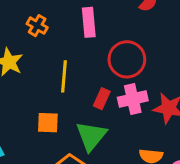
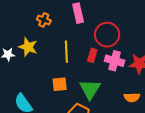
red rectangle: (102, 99) -> (92, 55), moved
pink cross: (133, 99) -> (115, 61), turned 36

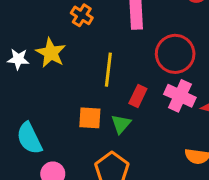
red rectangle: (92, 55) -> (138, 96), moved
green triangle: (90, 89) -> (121, 124), moved, size x0.6

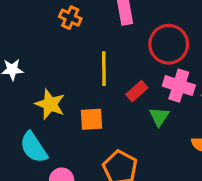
yellow star: (51, 53) -> (50, 104), moved
red rectangle: (138, 96) -> (137, 91), turned 30
green triangle: (121, 124) -> (159, 117), moved

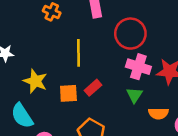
red rectangle: (137, 91) -> (93, 88), moved
green triangle: (159, 117) -> (134, 95), moved

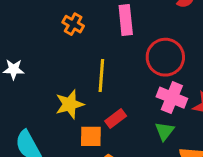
yellow star: (35, 81) -> (70, 104), moved, turned 30
orange square: (68, 93) -> (91, 136), moved

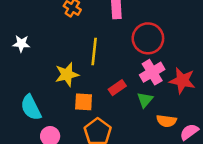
pink cross: (172, 98) -> (152, 72), turned 35
red rectangle: (116, 119) -> (117, 88), moved

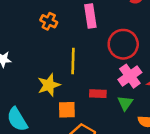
red rectangle: (117, 88) -> (98, 94), turned 42

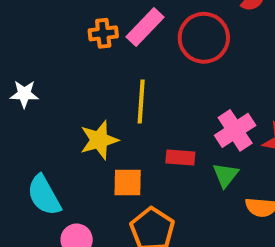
pink rectangle: (90, 16) -> (145, 27), moved, turned 50
orange cross: (49, 21) -> (103, 33), turned -35
red circle: (123, 44) -> (204, 38), moved

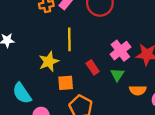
red rectangle: (180, 158) -> (93, 67), turned 56

